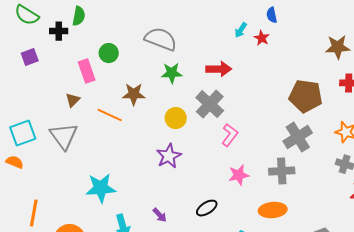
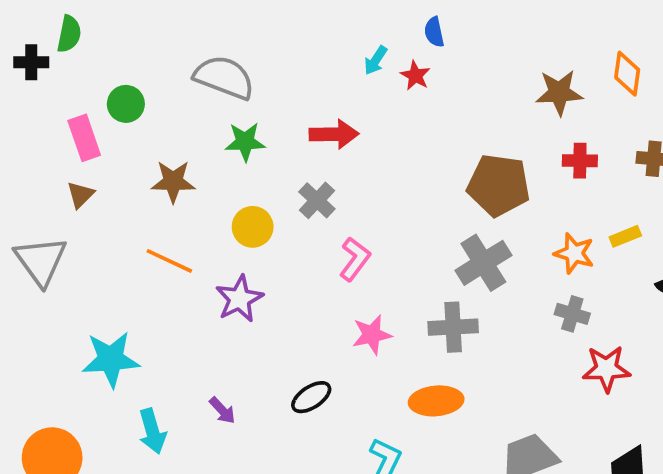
brown triangle: (73, 100) -> (80, 195), moved
gray cross: (210, 104) -> (317, 200), size x0.7
orange line: (110, 115) -> (169, 261), moved

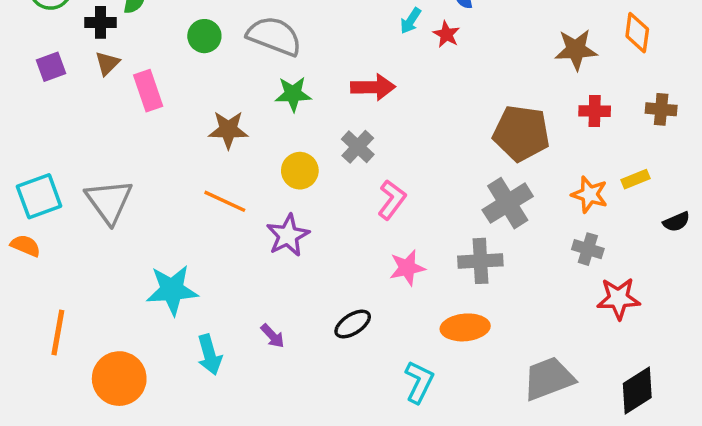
green circle: (126, 104) -> (204, 36), moved
brown triangle: (80, 195) -> (107, 63), moved

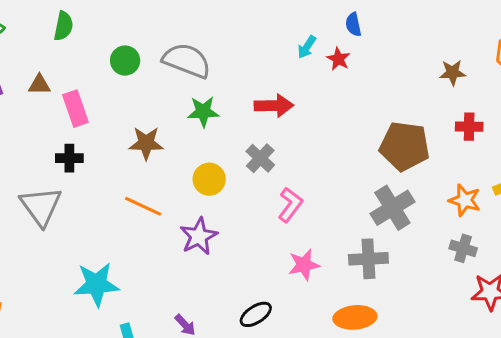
black cross: (100, 22) -> (69, 158), moved
brown star: (576, 50) -> (453, 73), size x0.7
brown triangle: (107, 63) -> (39, 85), turned 45

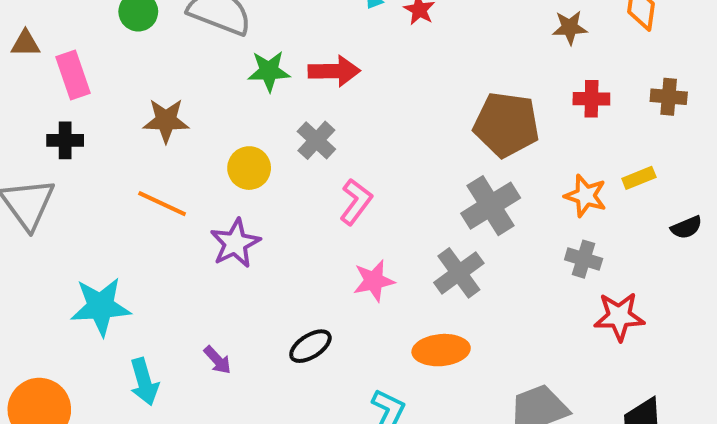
green star: (203, 112) -> (269, 71), moved
gray cross: (368, 259) -> (459, 273), turned -33

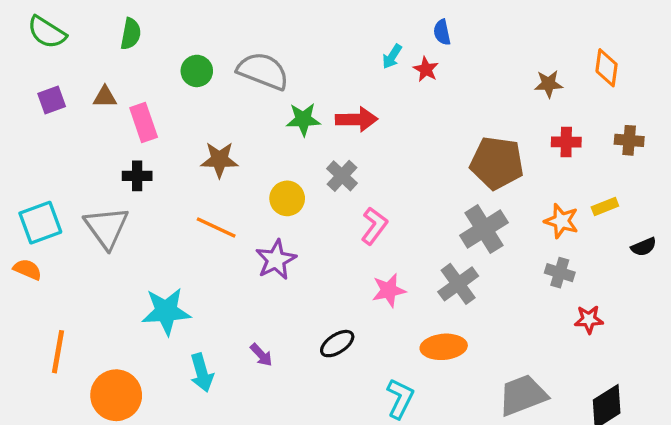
red star: (619, 316) -> (589, 319), size x0.7

